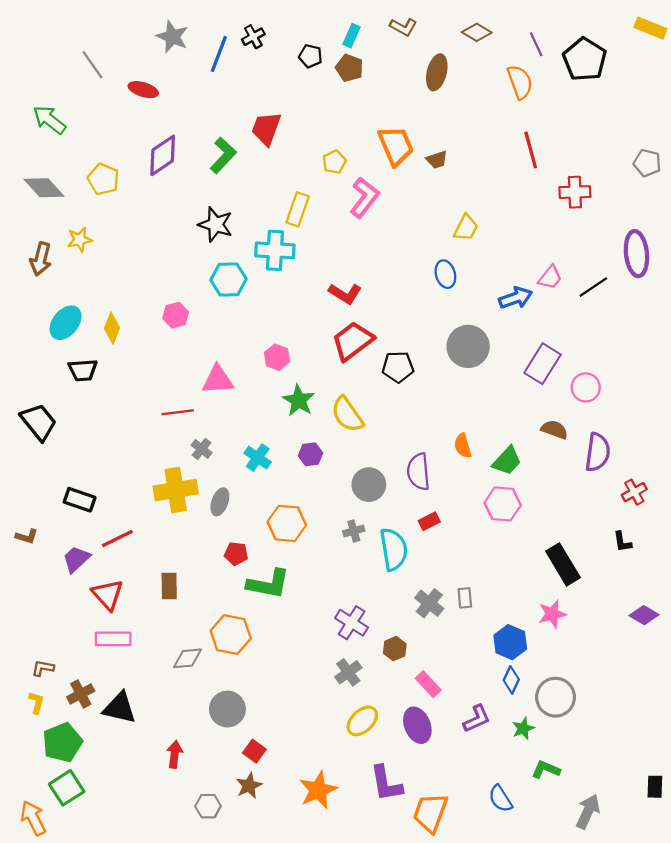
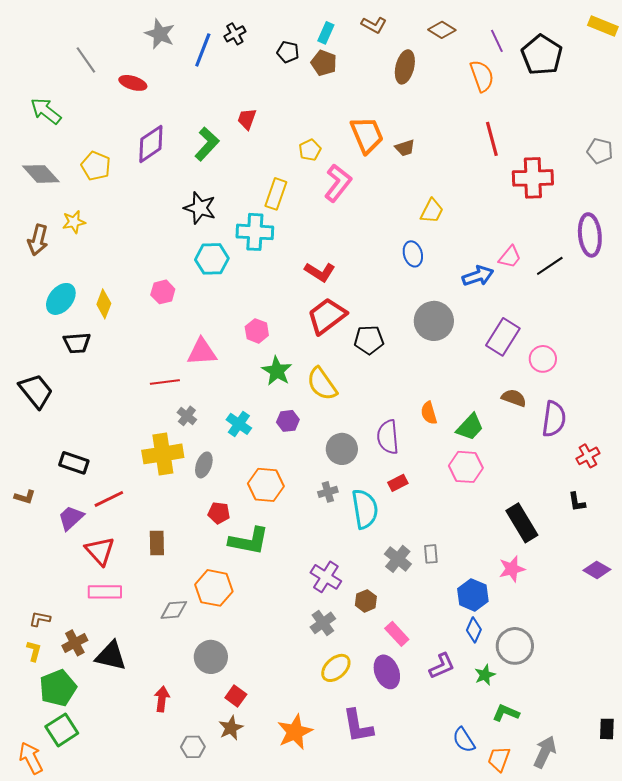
red trapezoid: (266, 128) -> (247, 119), size x0.7
red cross: (575, 192) -> (533, 178), size x1.4
orange trapezoid: (430, 813) -> (499, 759), moved, size x0.7

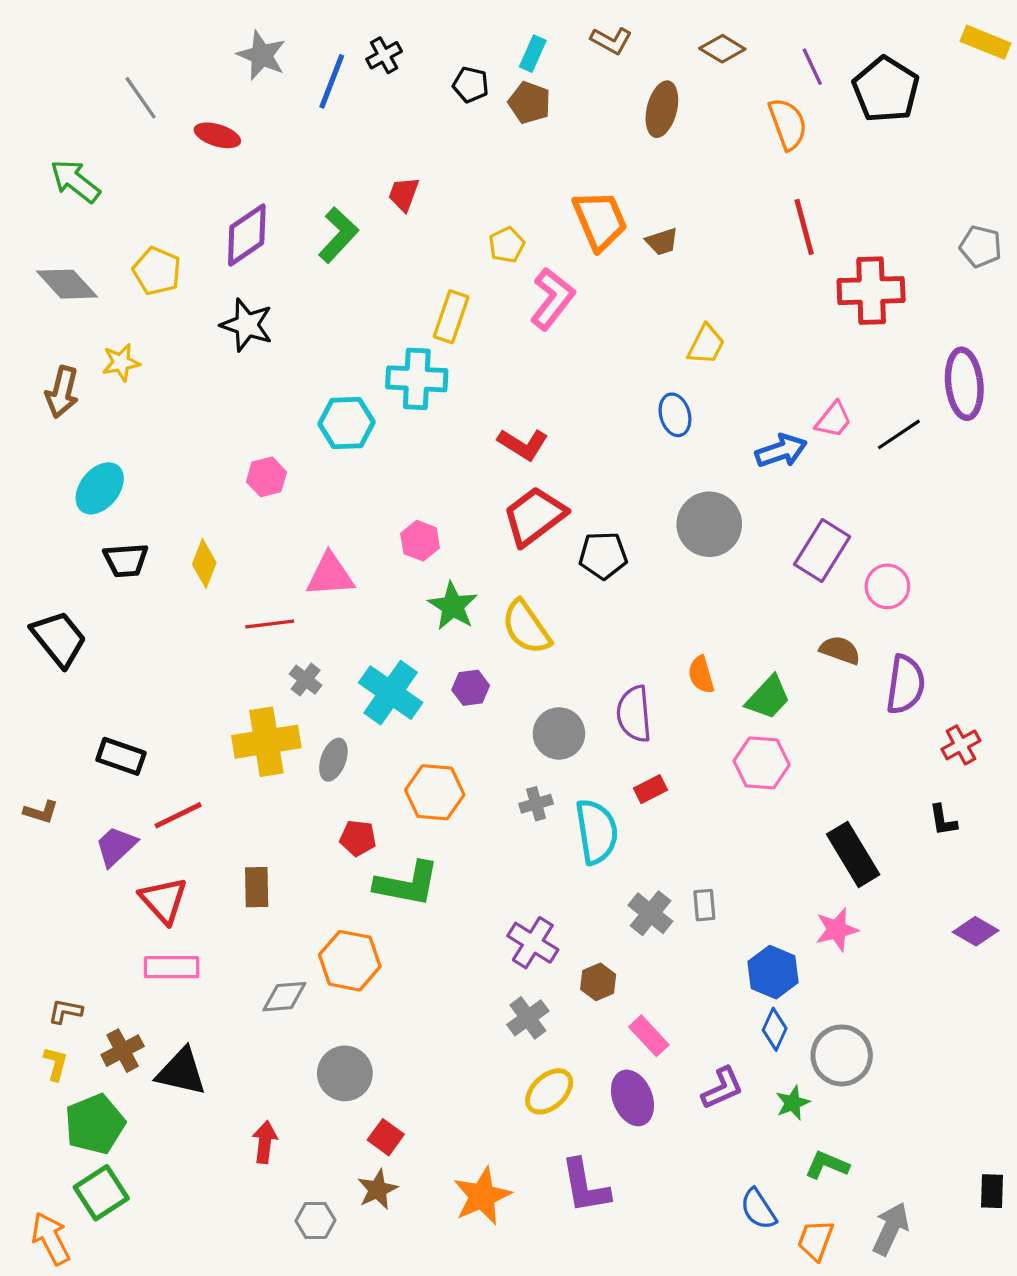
black star: (200, 208) -> (247, 325), moved
yellow diamond: (104, 304) -> (204, 564), moved
cyan cross: (239, 424) -> (391, 693), size x1.5

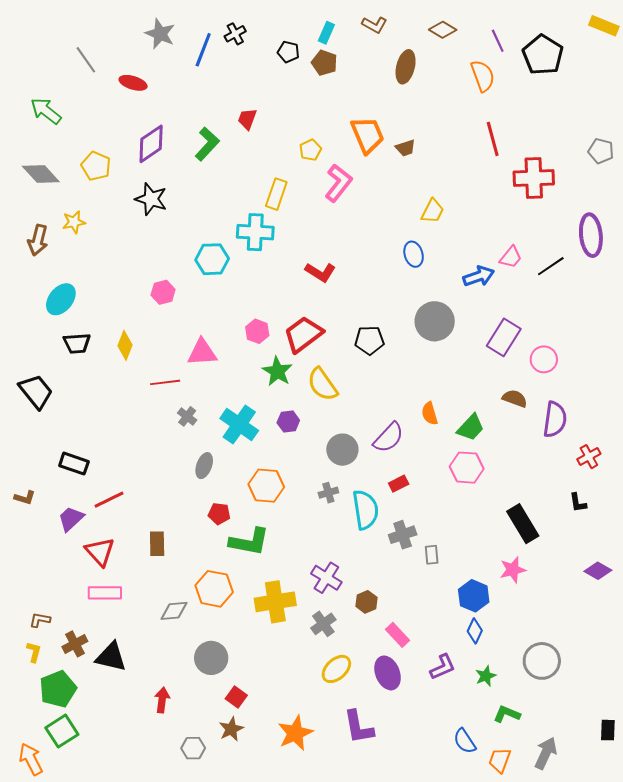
red trapezoid: (534, 516) -> (303, 334), moved
purple semicircle: (634, 714) -> (389, 438), turned -132
yellow cross: (266, 742) -> (275, 602), moved
gray cross: (650, 913) -> (403, 535), moved, turned 32
gray circle: (842, 1055) -> (542, 661), moved

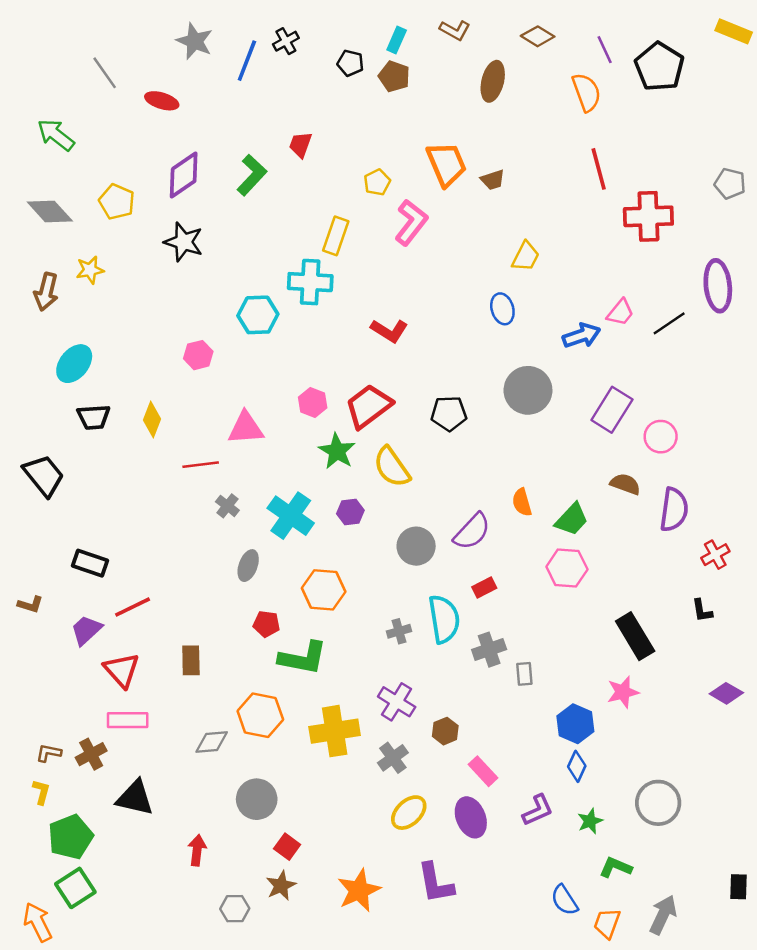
gray cross: (328, 493) -> (399, 631), moved
brown cross: (75, 644) -> (91, 754), moved

